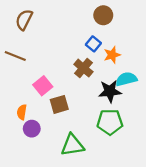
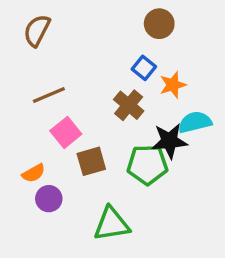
brown line: (15, 56) -> (49, 95), moved, turned -45
orange semicircle: (22, 112) -> (34, 173), turned -128
green pentagon: (110, 122) -> (147, 165), moved

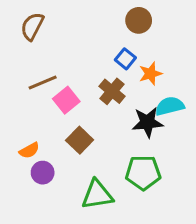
pink square: (66, 132) -> (66, 100), moved
brown square: (91, 161) -> (80, 140), turned -30
green pentagon: (147, 165) -> (143, 173), moved

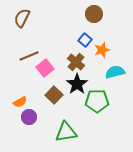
black star: (148, 122) -> (77, 84), moved, turned -30
green pentagon: (143, 173) -> (97, 101), moved

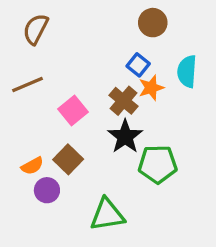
orange star: (102, 50) -> (151, 88), moved
brown line: (29, 56) -> (27, 84), moved
cyan semicircle: (115, 72) -> (187, 71), moved, turned -72
brown square: (54, 95) -> (68, 159), moved

